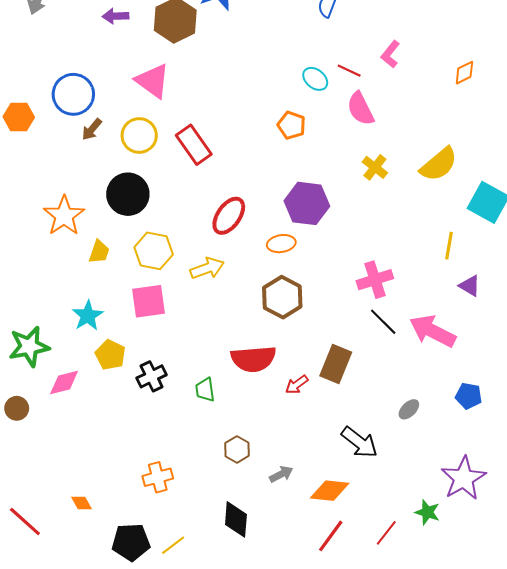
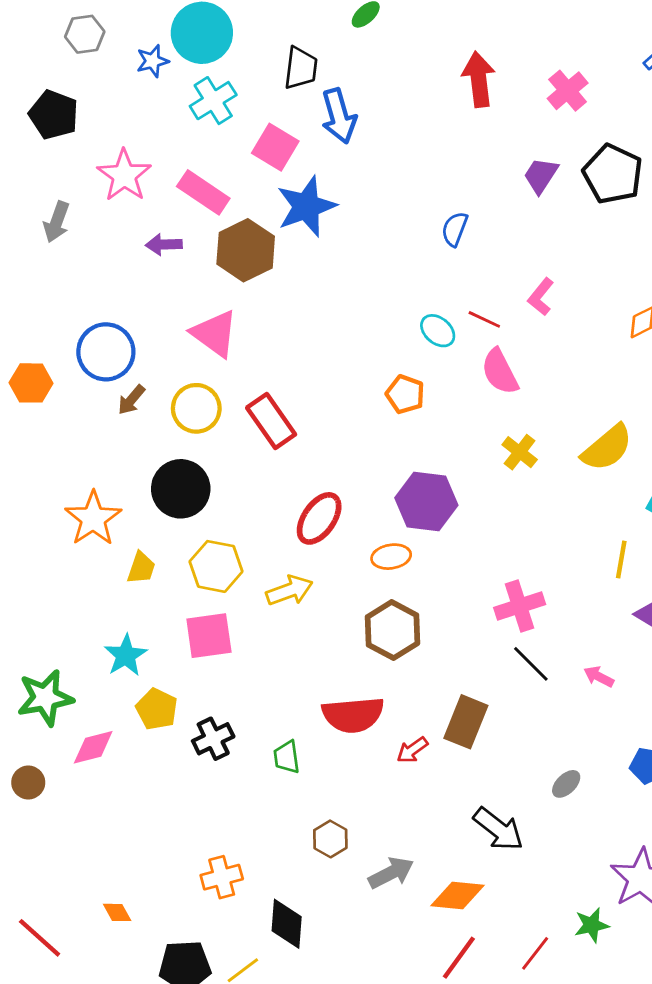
pink arrow: (433, 331) -> (599, 677), size x0.5
gray arrow: (281, 474) -> (391, 873), size x1.4
green star: (427, 512) -> (592, 925), turned -30
black diamond: (236, 519) -> (287, 924), moved

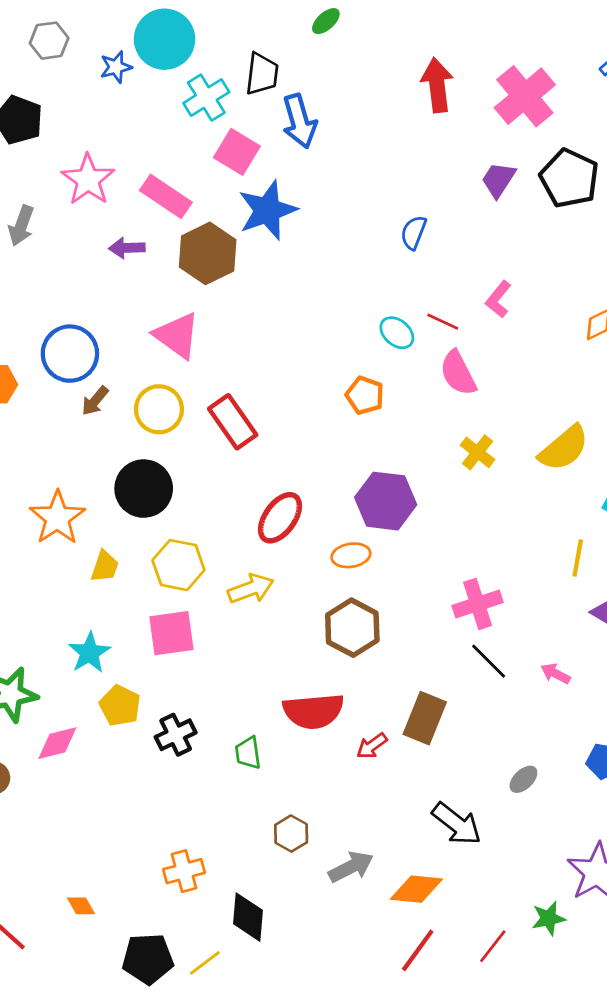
pink cross: (568, 91) -> (525, 96), size x1.5
cyan cross: (213, 101) -> (206, 98), moved

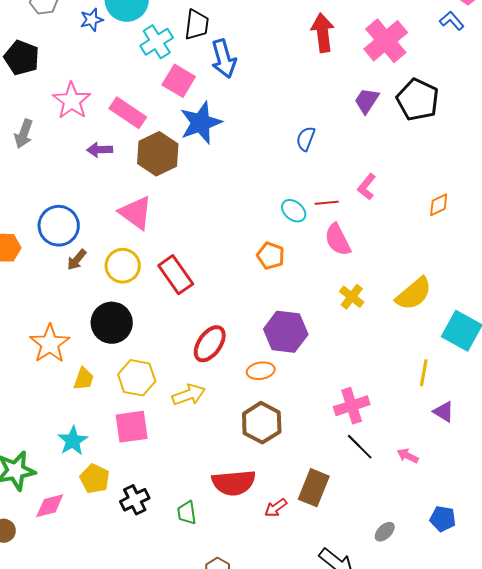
red line: (443, 322) -> (327, 203), turned -30

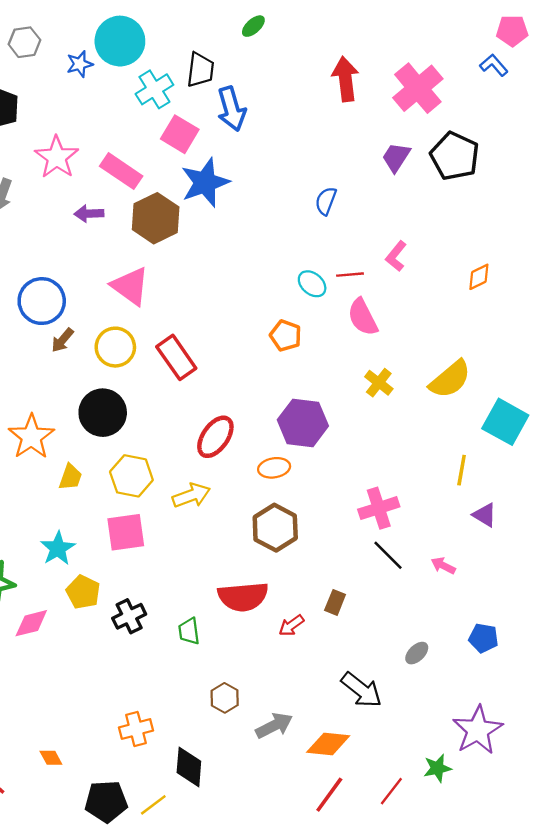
brown rectangle: (314, 488) -> (335, 602), size x0.6

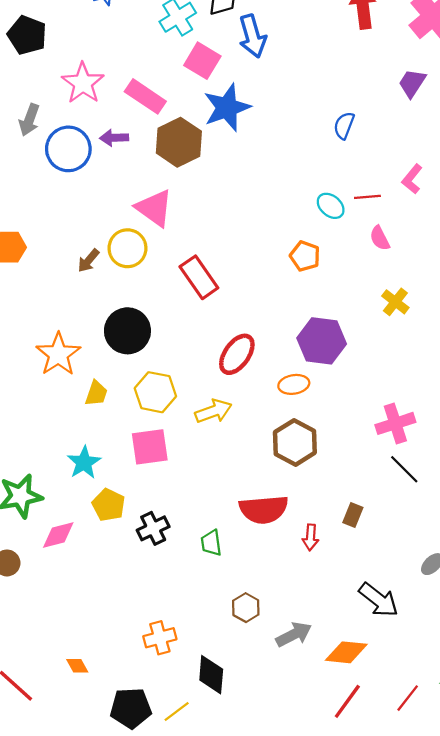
blue circle: (42, 301) -> (68, 149), moved
pink semicircle: (363, 317) -> (380, 238), size x0.7
yellow circle: (115, 347) -> (127, 248), moved
red arrow: (291, 625) -> (311, 537), turned -50

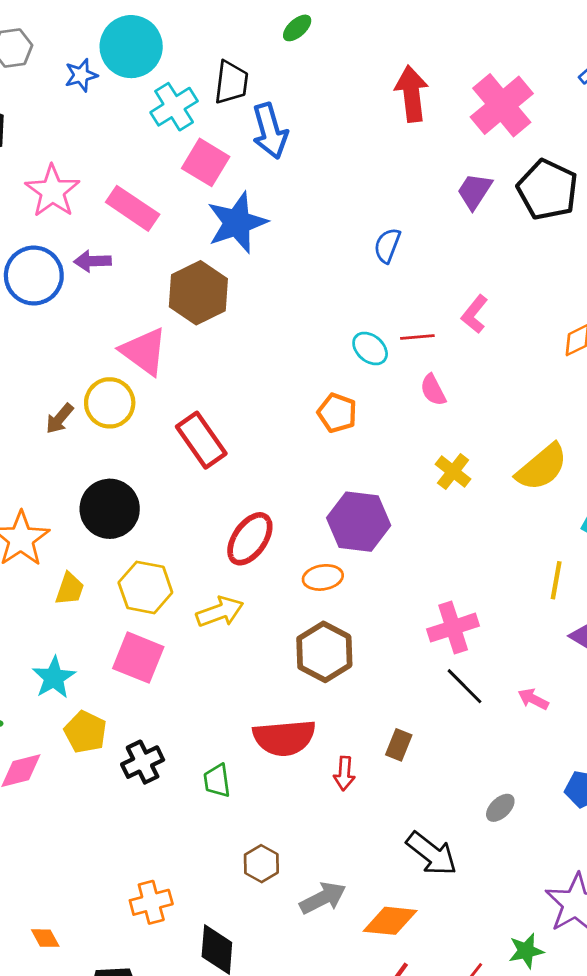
brown hexagon: (179, 142) -> (198, 293), moved
pink square: (150, 447) -> (138, 658), turned 30

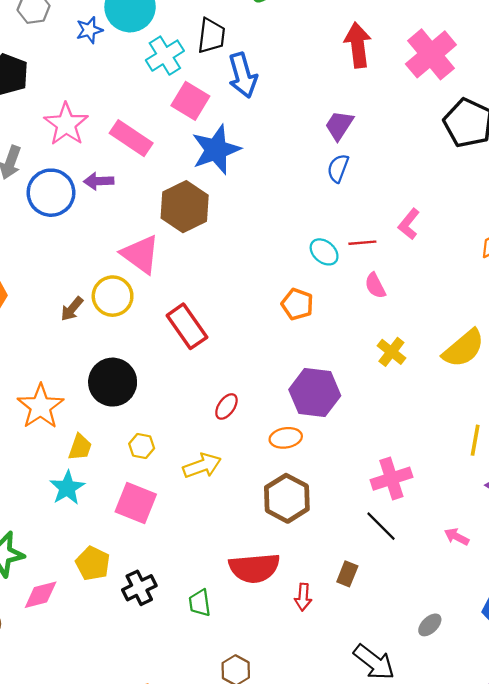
purple trapezoid: (475, 191) -> (339, 125), moved
red ellipse: (250, 539) -> (226, 406), size x0.6
yellow hexagon: (145, 587) -> (142, 446), size x0.6
cyan star: (54, 678) -> (67, 488), moved
black line: (465, 686) -> (381, 526), moved

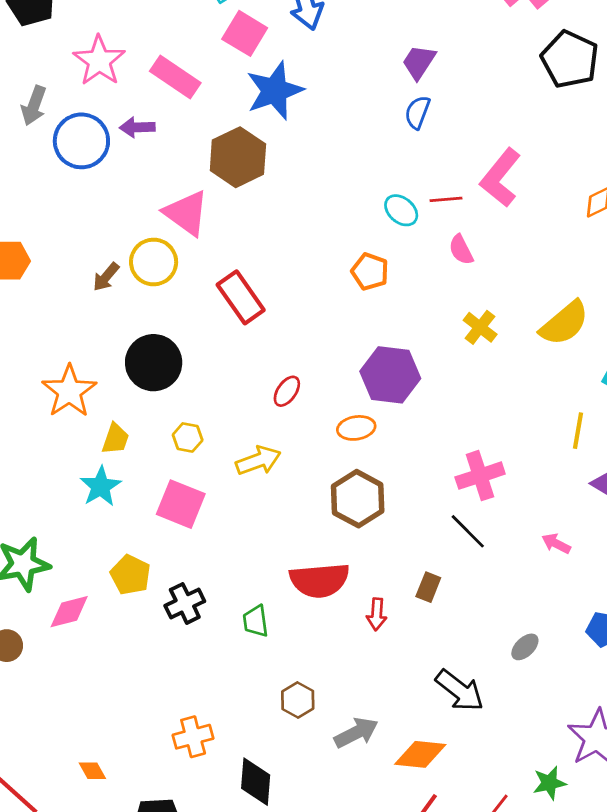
pink L-shape: (409, 224) -> (500, 178), size x1.6

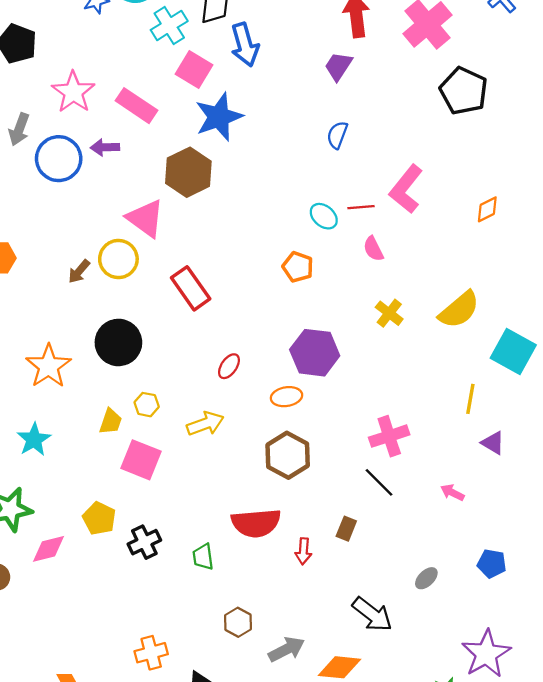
purple trapezoid: (419, 62) -> (338, 66), moved
yellow trapezoid: (115, 439) -> (111, 421), moved
cyan star: (101, 486) -> (34, 439), moved

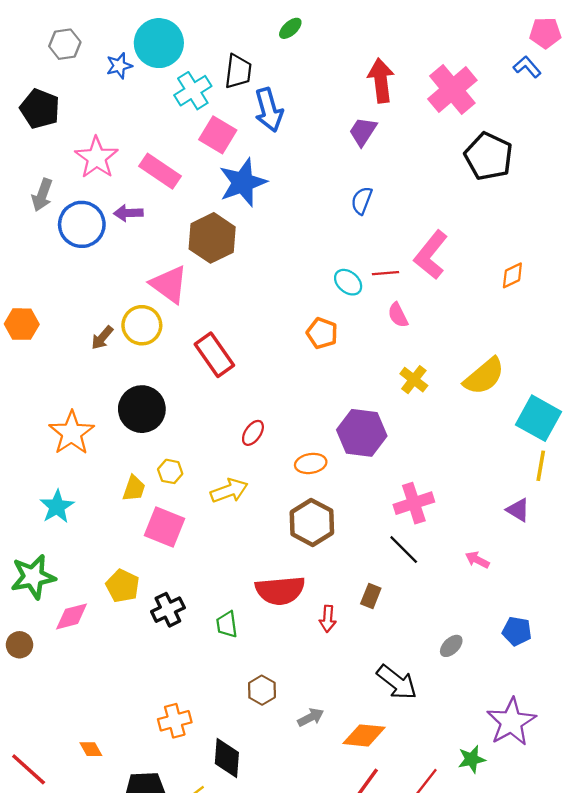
purple hexagon: (315, 353) -> (362, 433), moved
yellow line: (470, 399) -> (541, 466), moved
gray arrow: (287, 649) -> (311, 717), size x0.7

